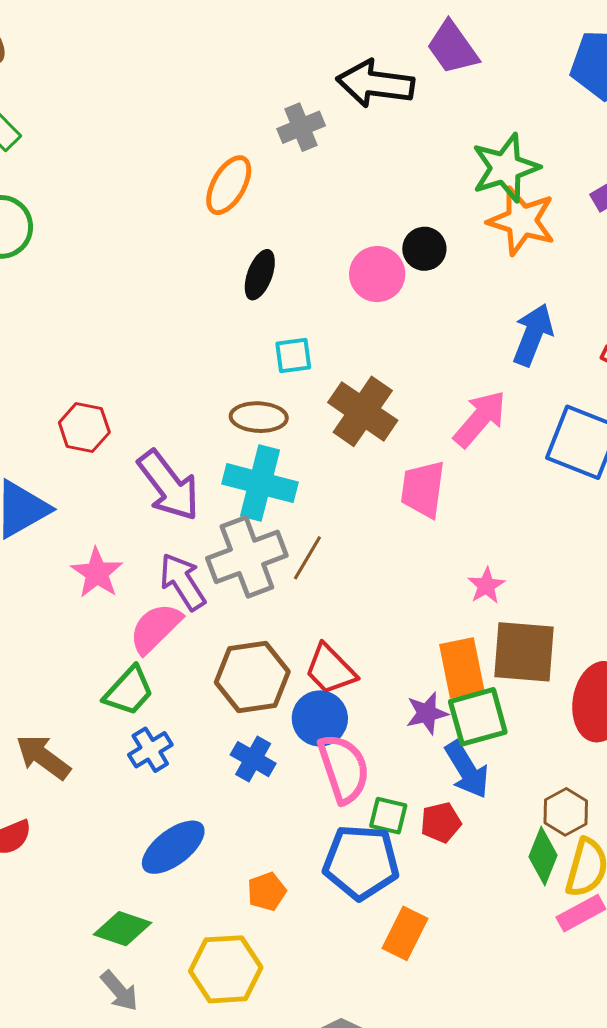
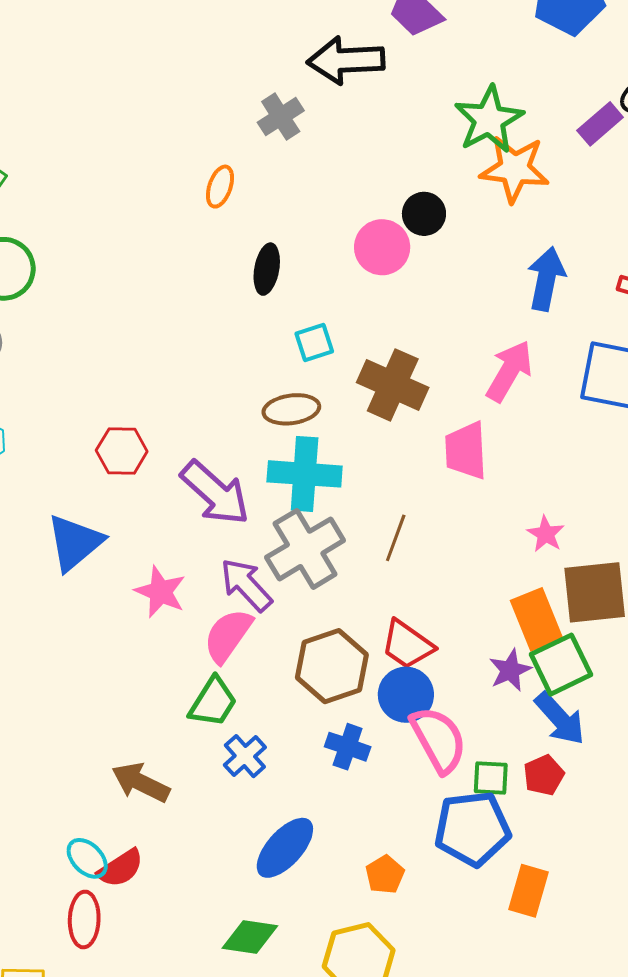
orange ellipse: (229, 185) -> (220, 187), size x0.7
brown line: (307, 558) -> (396, 538), moved

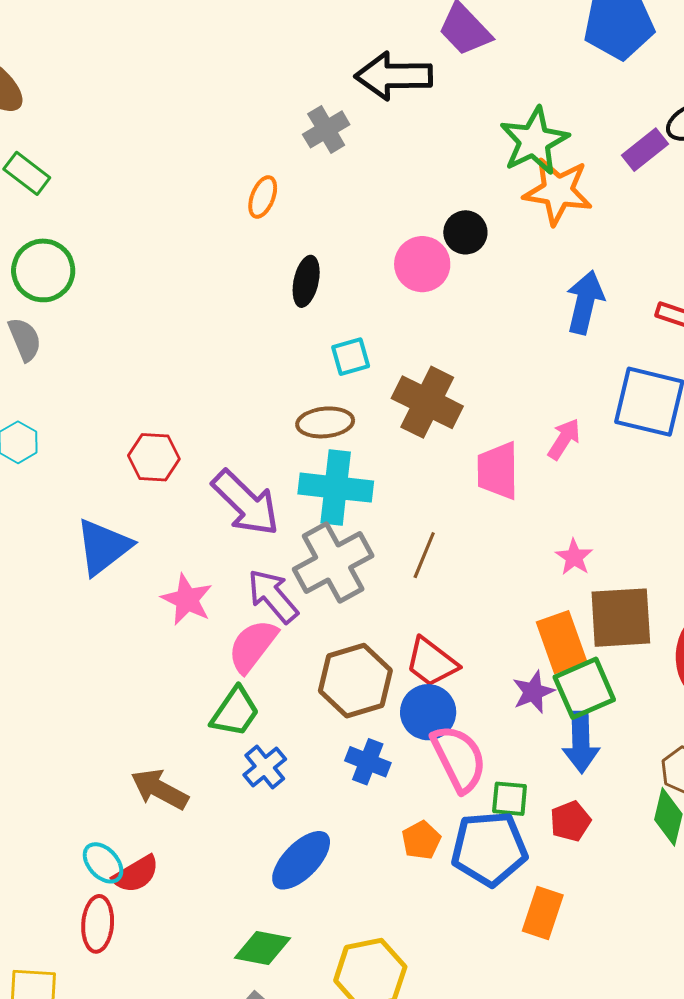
pink arrow: (509, 371) -> (564, 439), moved, size x0.7
blue arrow: (560, 719) -> (581, 742), turned 38
red pentagon: (544, 775) -> (570, 821), moved
orange pentagon: (385, 874) -> (421, 840), moved

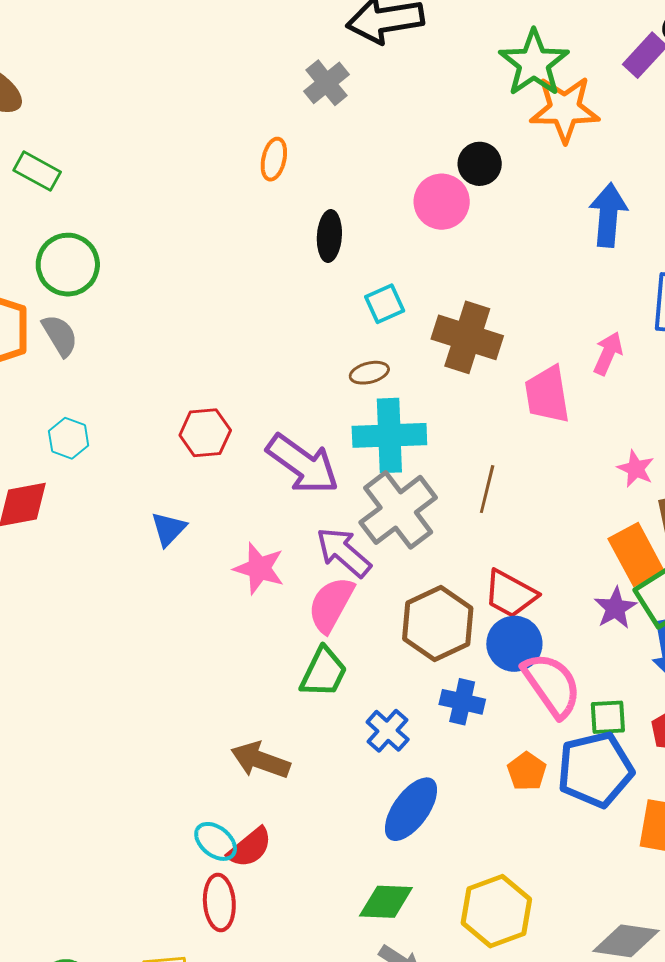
brown ellipse: (325, 422) -> (369, 373), size x0.7
blue triangle: (103, 547) -> (169, 529), size x0.6
blue cross: (265, 767) -> (388, 731), moved

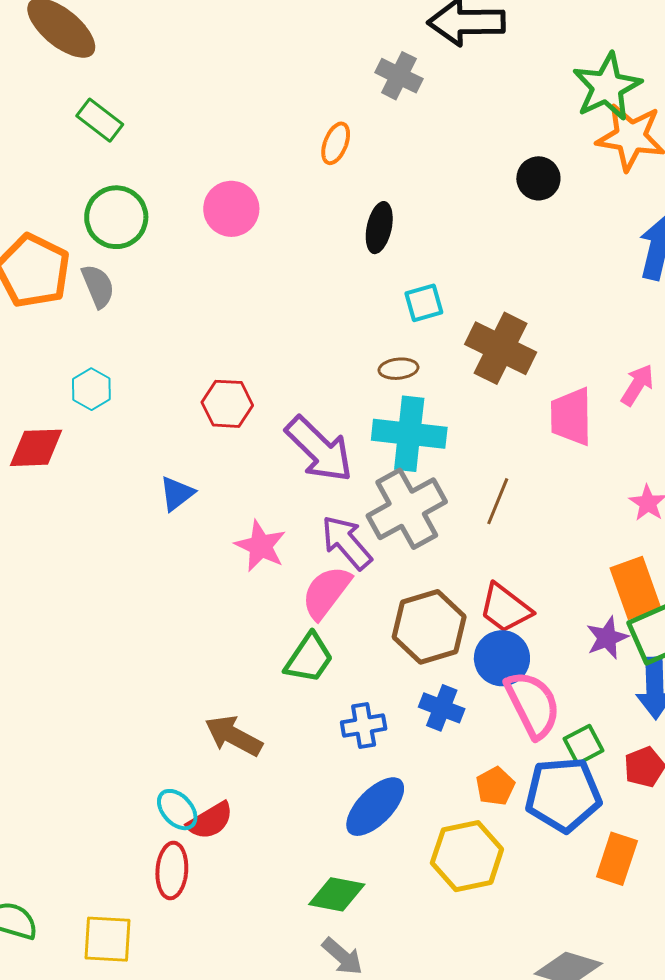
gray cross: (327, 83) -> (399, 76), turned -33
pink circle: (442, 202) -> (231, 209), moved
green square: (608, 717) -> (584, 745), turned -33
blue cross: (388, 731) -> (364, 726), turned 30
yellow hexagon: (496, 911) -> (467, 856), moved

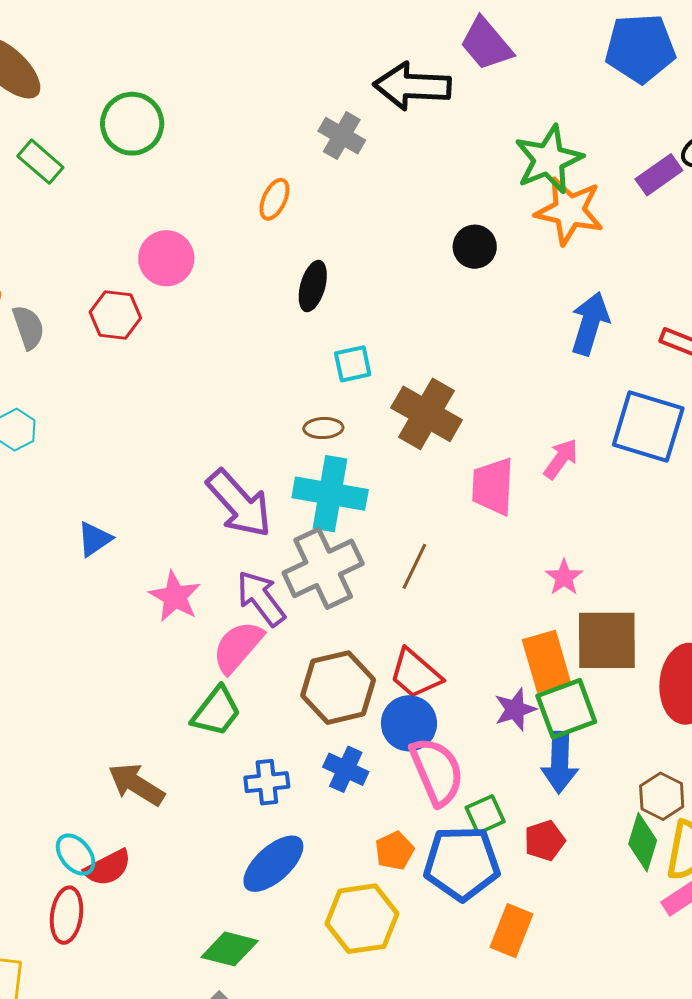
green circle: (116, 217) -> (132, 124), moved
red hexagon: (227, 404) -> (115, 315), moved

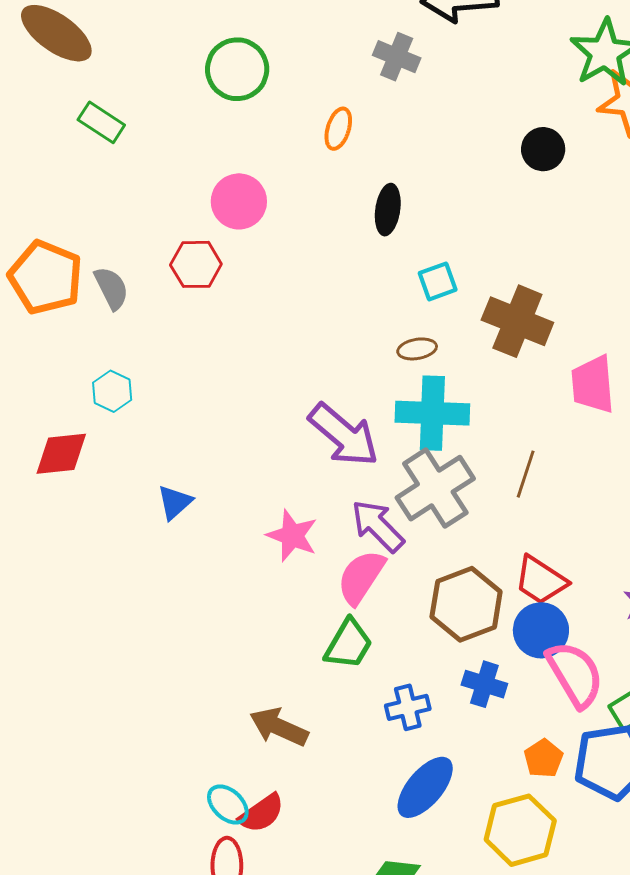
green circle: (132, 124) -> (237, 69), moved
blue triangle: (95, 539) -> (175, 502), moved

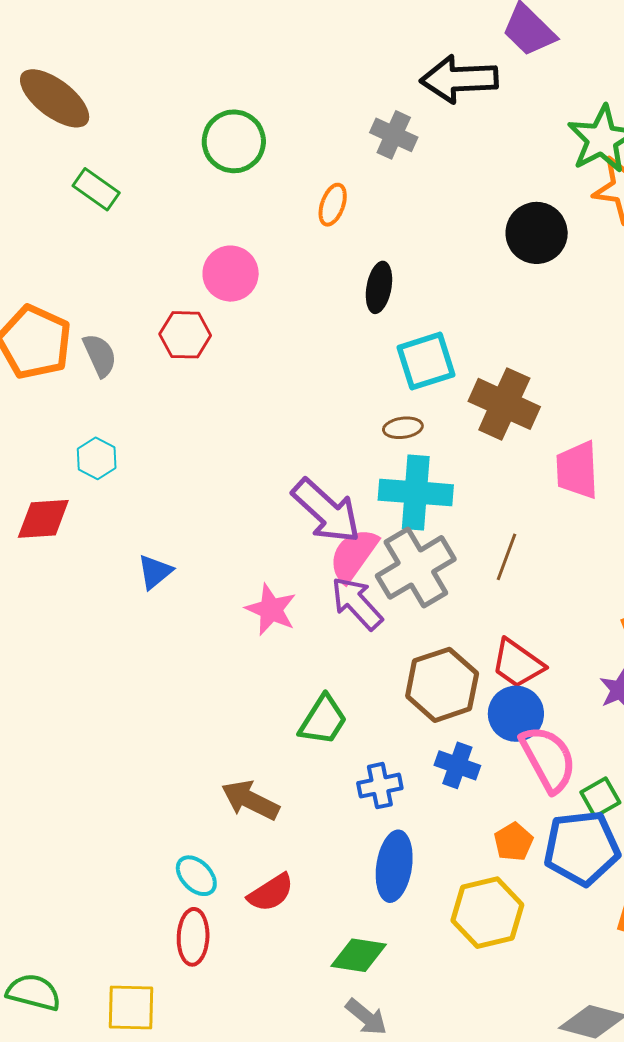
black circle: (543, 149) -> (537, 233), size x1.4
cyan square: (438, 281) -> (426, 361), size x1.5
pink semicircle: (361, 577) -> (353, 555), moved
blue ellipse: (425, 787) -> (394, 866), turned -34
red semicircle: (261, 813) -> (271, 893), moved

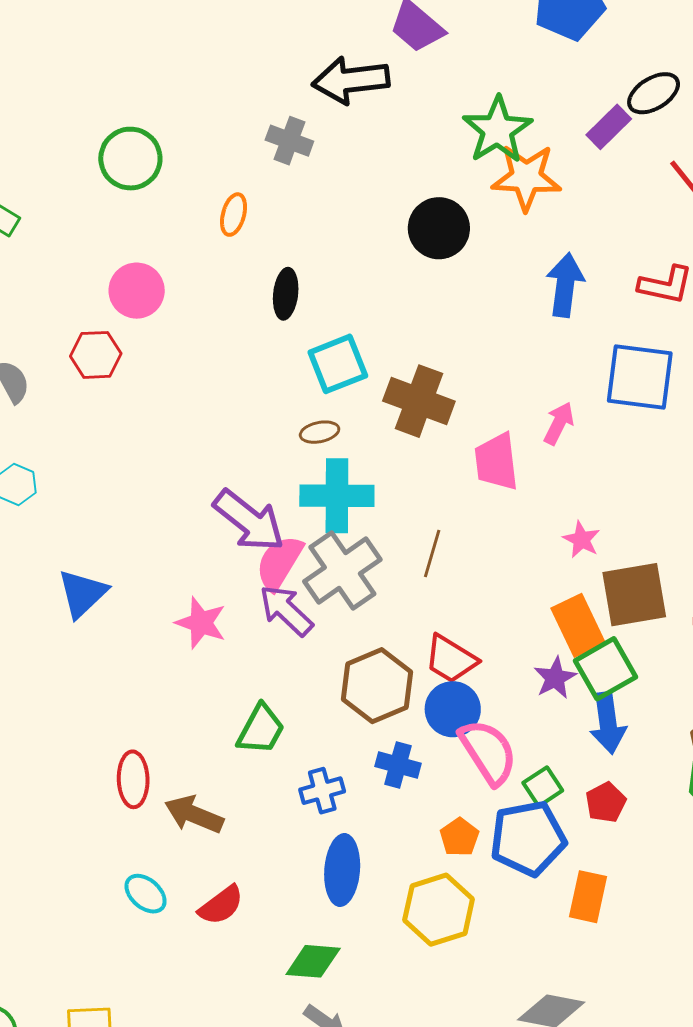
blue triangle: (155, 572) -> (82, 593), size x1.4
red ellipse: (193, 937) -> (133, 779), moved

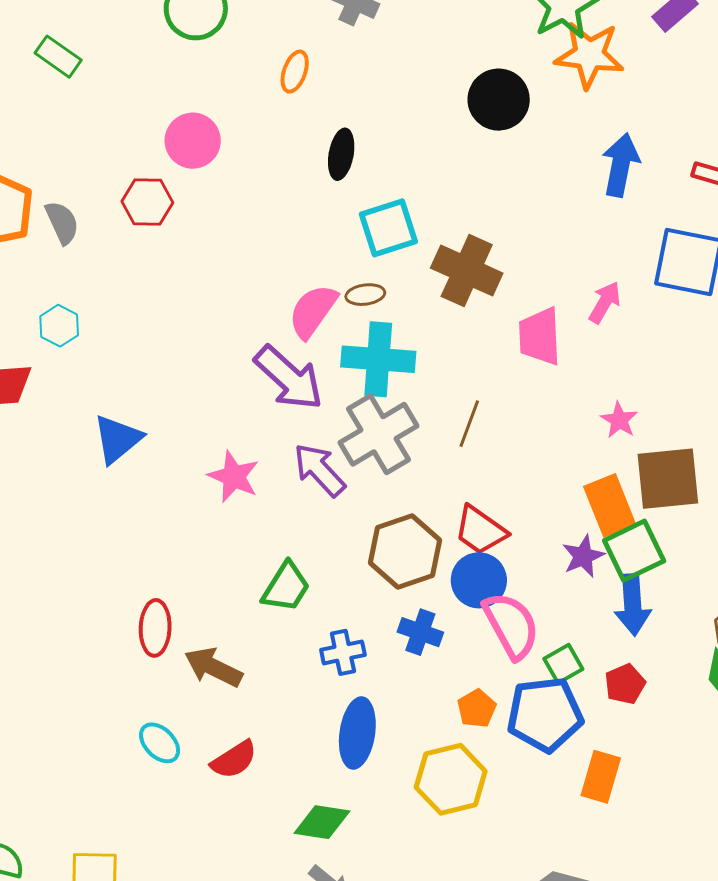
pink semicircle: (279, 563) -> (313, 311), moved

